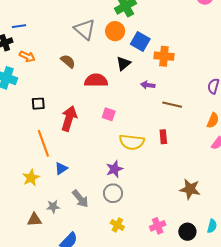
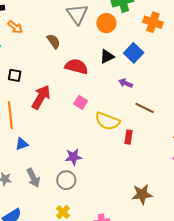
blue square: (140, 42) -> (134, 53), moved
orange cross: (164, 56) -> (153, 22), moved
yellow semicircle: (132, 142) -> (107, 121), moved
brown star: (190, 189) -> (142, 194), turned -30

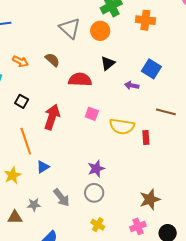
orange arrow: (15, 27) -> (20, 61), moved
blue square: (134, 53) -> (151, 69), moved
black square: (15, 75) -> (22, 101), turned 32
brown line: (145, 108) -> (166, 112), moved
brown star: (142, 194) -> (150, 199), moved

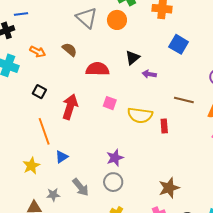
black triangle: (108, 63) -> (133, 58), moved
blue square: (151, 69) -> (179, 44), moved

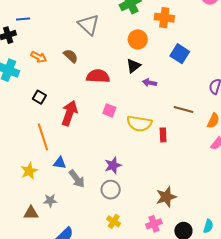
orange circle: (117, 20) -> (138, 39), moved
blue triangle: (62, 157) -> (60, 163), turned 40
gray arrow: (81, 187) -> (77, 179), moved

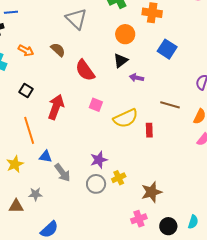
red semicircle: (98, 76) -> (85, 70), turned -130
yellow semicircle: (139, 124) -> (126, 118), turned -35
yellow cross: (114, 221) -> (119, 178), moved, turned 32

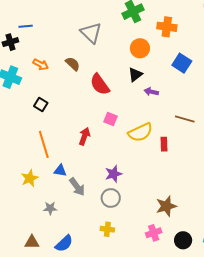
red arrow: (56, 107) -> (84, 136), moved, size x0.7
yellow cross: (119, 178) -> (107, 229), moved, turned 32
brown triangle: (16, 206) -> (32, 242), moved

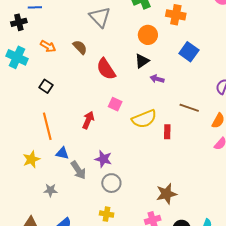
purple star: (113, 174) -> (103, 159), moved, turned 30

